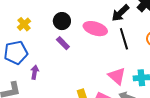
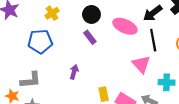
purple arrow: (35, 72) -> (74, 72), moved
pink triangle: (117, 76) -> (141, 64), moved

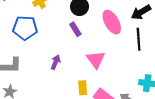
pink ellipse: (125, 26) -> (112, 22), turned 30
pink triangle: (141, 64) -> (96, 60), moved

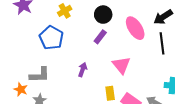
blue pentagon: (25, 28) -> (51, 38), turned 30
purple rectangle: (75, 29) -> (100, 37), turned 72

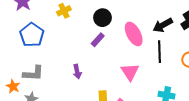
blue pentagon: (51, 38) -> (32, 35), moved
pink triangle: (121, 65) -> (130, 72), moved
purple arrow: (83, 70) -> (77, 72), turned 144

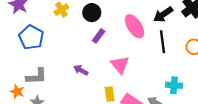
black circle: (102, 18) -> (92, 13), moved
purple arrow: (77, 72) -> (81, 70), turned 136
pink triangle: (130, 72) -> (120, 65), moved

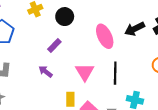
purple rectangle: (99, 36) -> (54, 45), moved
black line: (163, 42) -> (115, 73), moved

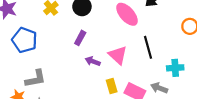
purple arrow: (46, 72) -> (93, 61), moved

